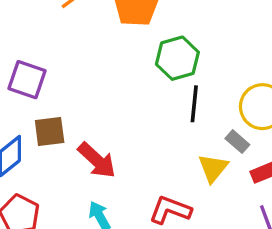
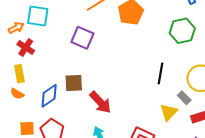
green hexagon: (177, 58) -> (182, 31), moved
purple square: (27, 80) -> (82, 38), moved

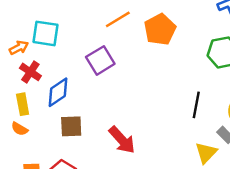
purple square: (82, 38) -> (100, 60), turned 35
brown square: (74, 83) -> (71, 126), moved
blue diamond: (49, 96) -> (58, 92), moved

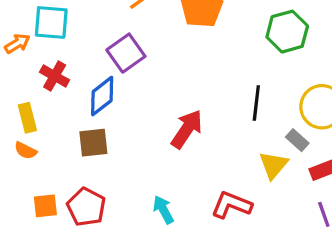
red cross: (30, 72) -> (55, 76), moved
blue diamond: (58, 92) -> (102, 96), moved
red arrow: (122, 140) -> (187, 129), moved, turned -100

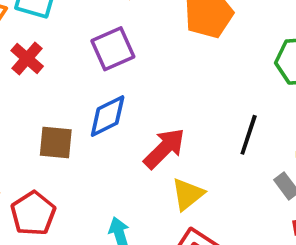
blue diamond: (102, 96) -> (108, 116), moved
yellow triangle: (273, 165) -> (188, 194), moved

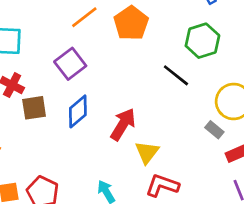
black line: (249, 135) -> (176, 75), moved, turned -56
brown square: (56, 142) -> (34, 108), moved

